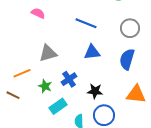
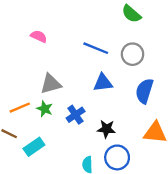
gray circle: (130, 28) -> (133, 54), moved
green star: (45, 86) -> (45, 109), moved
cyan rectangle: (58, 106) -> (34, 147), moved

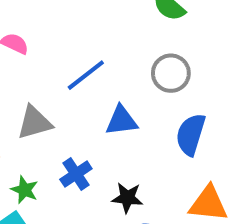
blue line: (96, 48) -> (86, 75), moved, turned -60
green star: (45, 109) -> (25, 190), moved

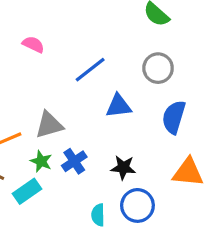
gray triangle: (34, 123) -> (49, 125), moved
blue cross: (76, 174) -> (74, 161), moved

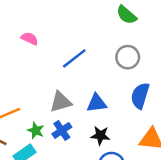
blue triangle: (119, 106) -> (97, 103), moved
gray triangle: (49, 125) -> (61, 102), moved

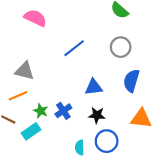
pink semicircle: (30, 39) -> (35, 18), moved, size x1.5
gray triangle: (61, 102) -> (24, 71), moved, turned 30

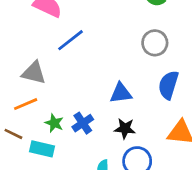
blue line: (74, 48) -> (71, 40), moved
cyan rectangle: (31, 131) -> (42, 149), turned 48

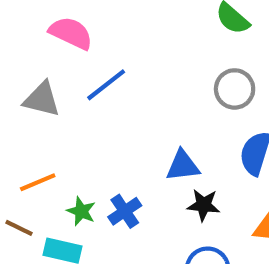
gray triangle: (34, 73) -> (42, 99), moved
black star: (125, 129) -> (203, 205), moved

